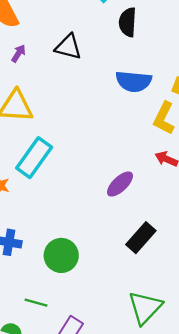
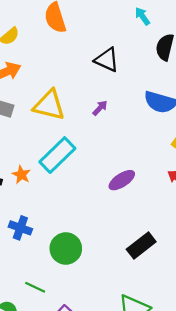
purple arrow: (18, 53) -> (100, 108), moved
purple ellipse: (120, 184) -> (122, 180), moved

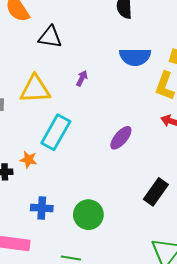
black triangle: (107, 60) -> (50, 37), moved

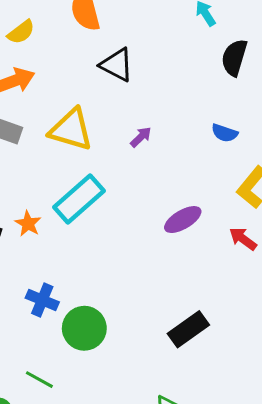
blue semicircle: (135, 57) -> (225, 133), size x0.6
purple ellipse: (121, 138) -> (183, 220), moved
blue cross: (42, 208) -> (42, 300), moved

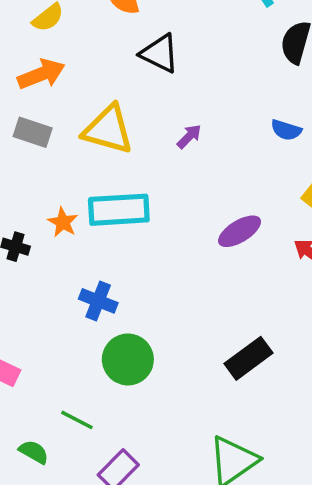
cyan rectangle: (79, 199) -> (119, 210), turned 39
orange star: (28, 224) -> (63, 222), moved
blue cross: (42, 300) -> (98, 301), moved

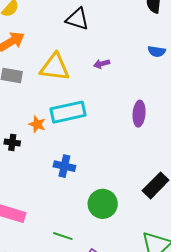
purple arrow: (189, 136) -> (102, 64), turned -140
purple ellipse: (240, 231) -> (139, 114), turned -45
green circle: (128, 359) -> (103, 204), moved

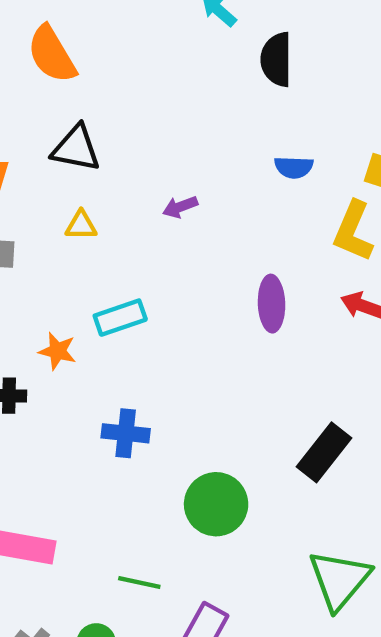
black triangle: (77, 19) -> (76, 148), moved
yellow triangle: (55, 67) -> (81, 225), size x0.5
cyan rectangle: (68, 112) -> (120, 318), size x0.7

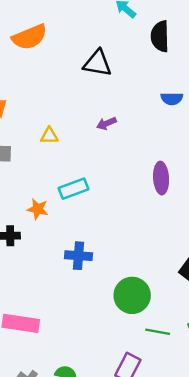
orange semicircle: (52, 54) -> (29, 37), turned -80
black triangle: (76, 148) -> (97, 63), moved
green line: (139, 582) -> (158, 332), moved

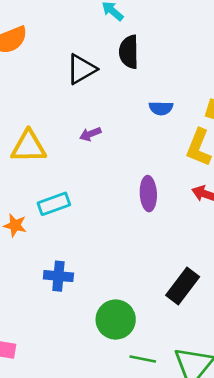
black semicircle: (160, 36) -> (129, 52), moved
black triangle: (97, 63) -> (81, 69), turned -40
yellow triangle: (49, 136) -> (29, 147), size x1.8

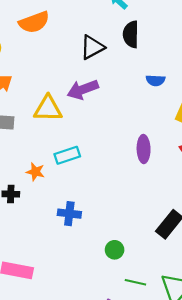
purple arrow: (90, 134) -> (83, 90), moved, size x1.8
green circle: (116, 320) -> (115, 250), size x0.6

